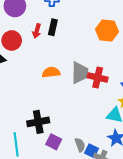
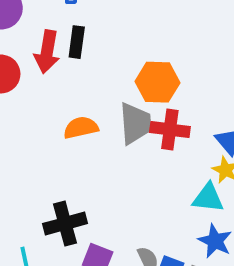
red arrow: (37, 31) -> (47, 52), size x1.5
orange hexagon: (107, 31) -> (157, 82), moved

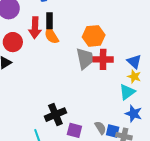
orange semicircle: (81, 128) -> (51, 36), moved, turned -102
cyan triangle: (208, 198) -> (127, 92), turned -36

